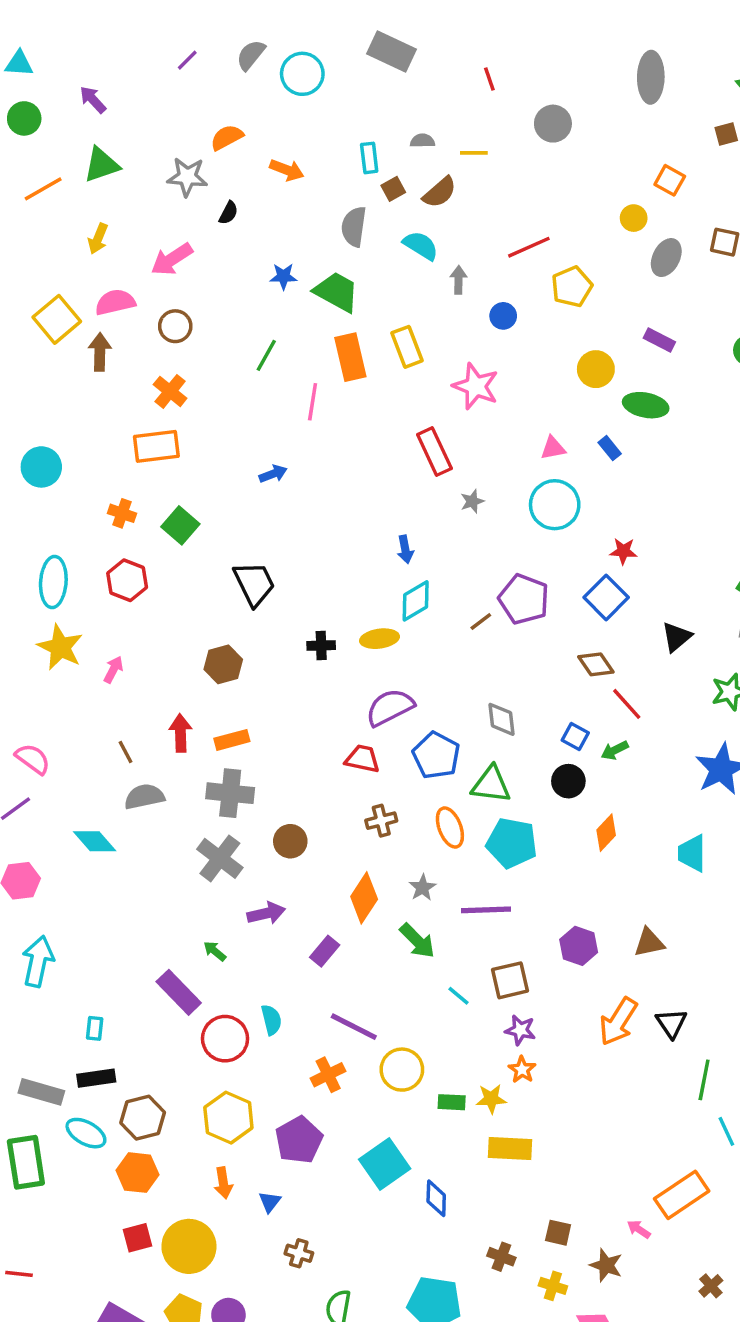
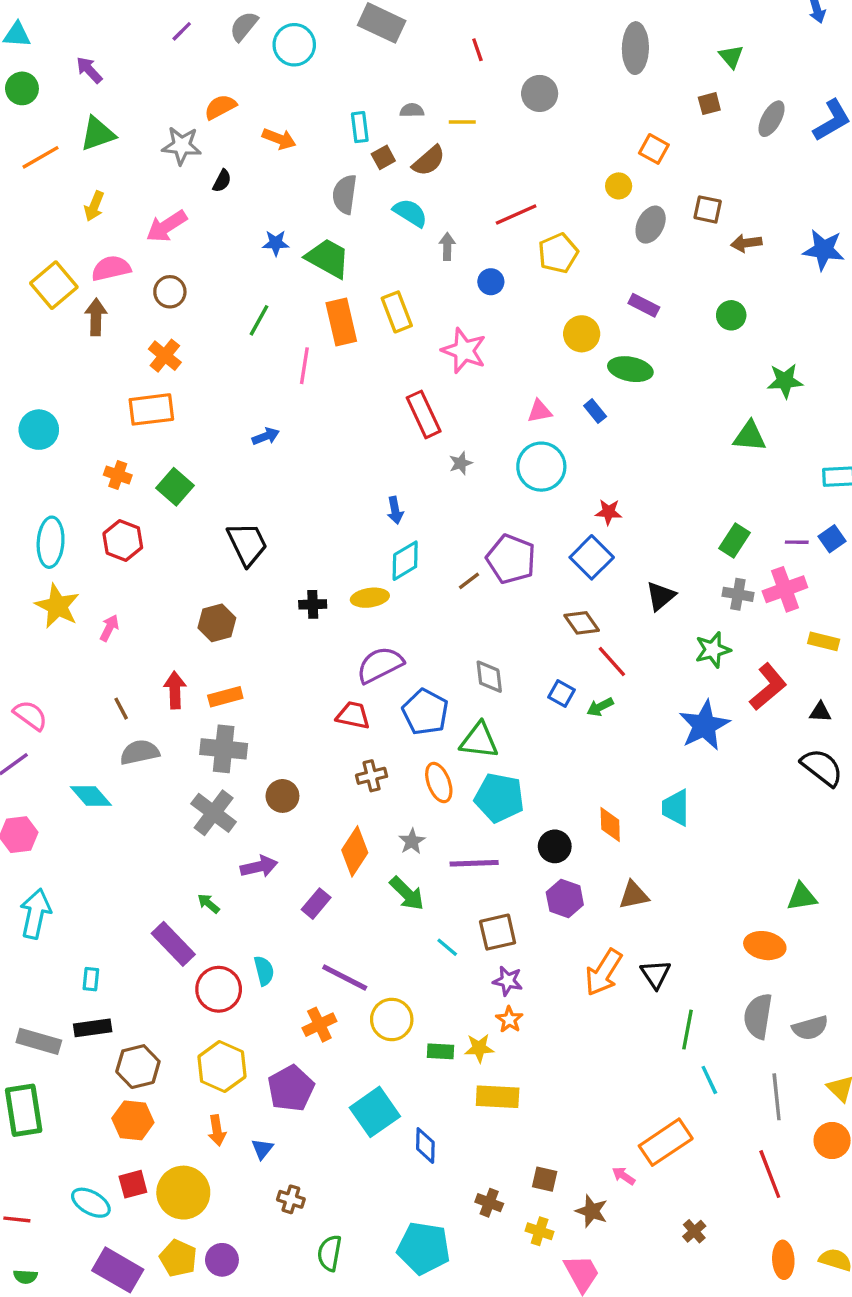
black circle: (568, 781) -> (555, 846), moved
orange diamond: (606, 833) -> (610, 825), moved, turned -45
cyan ellipse: (86, 1133) -> (91, 1203), moved

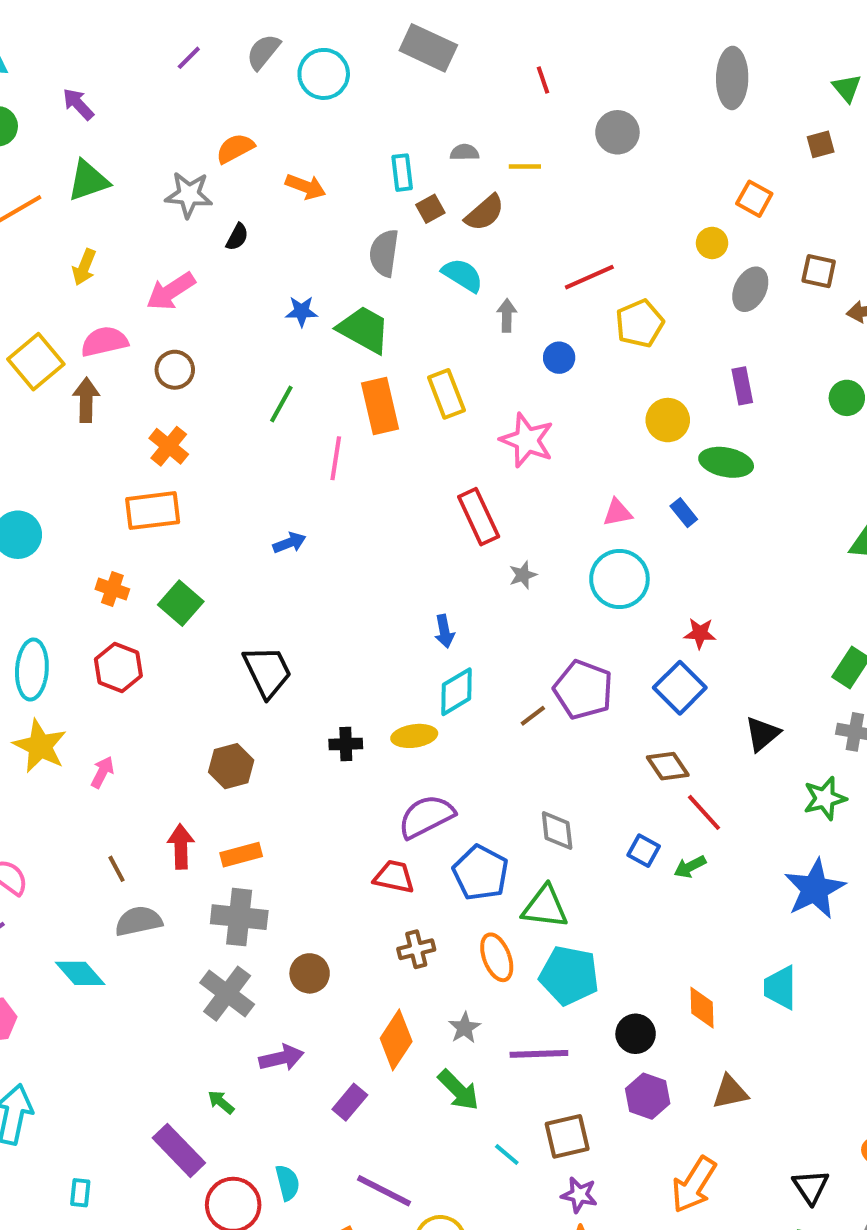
purple rectangle: (644, 305) -> (742, 386), turned 52
black triangle: (656, 974) -> (811, 1187), moved

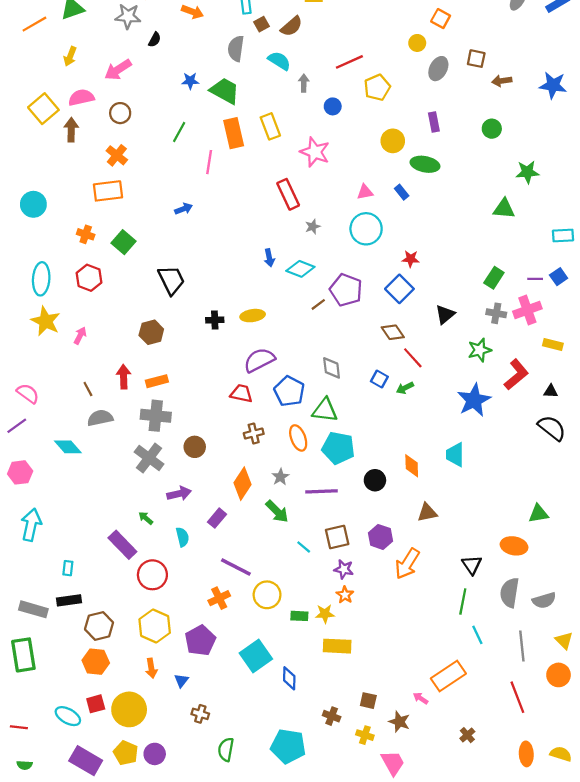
cyan diamond: (456, 692) -> (300, 269), moved, turned 52
purple hexagon: (648, 1096) -> (381, 537), moved
cyan semicircle: (287, 1183) -> (182, 537), moved

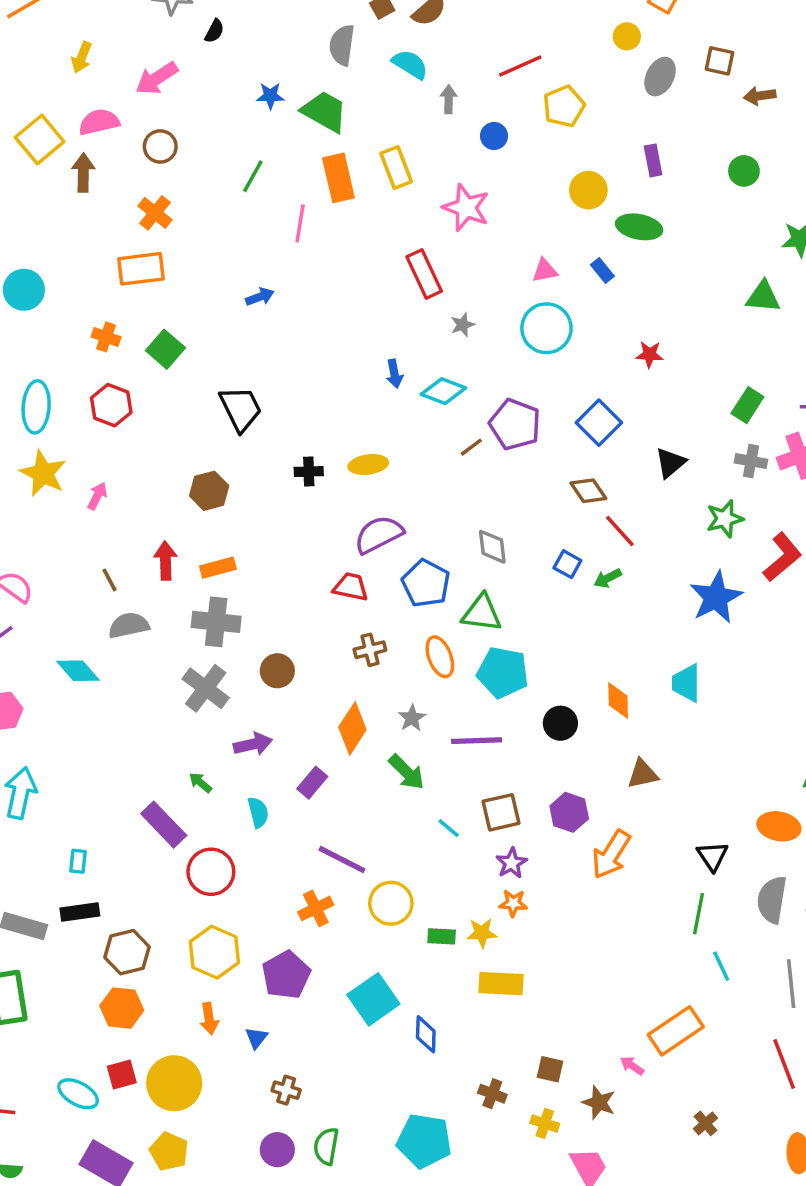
red star: (411, 259) -> (650, 354), moved
purple star: (344, 569) -> (511, 863), turned 30
orange star: (345, 595) -> (513, 903), turned -30
purple circle: (155, 754) -> (277, 1150), moved

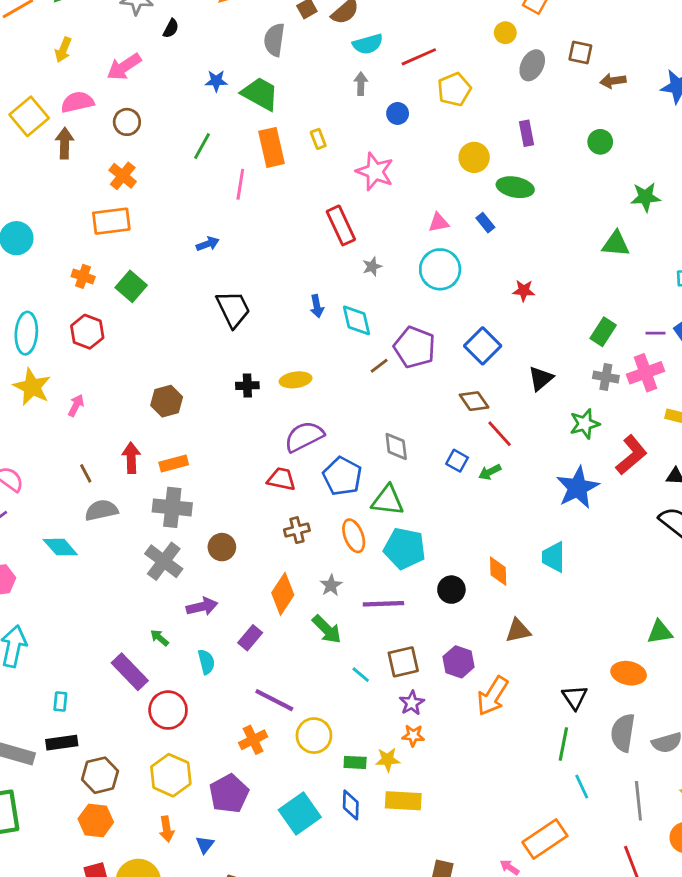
cyan semicircle: (410, 64) -> (368, 44), moved, turned 132
yellow rectangle: (396, 167) -> (318, 139), size x0.6
cyan diamond: (443, 391) -> (356, 320), turned 56
black trapezoid: (241, 409) -> (233, 309), moved
blue diamond: (426, 1034) -> (351, 805), moved

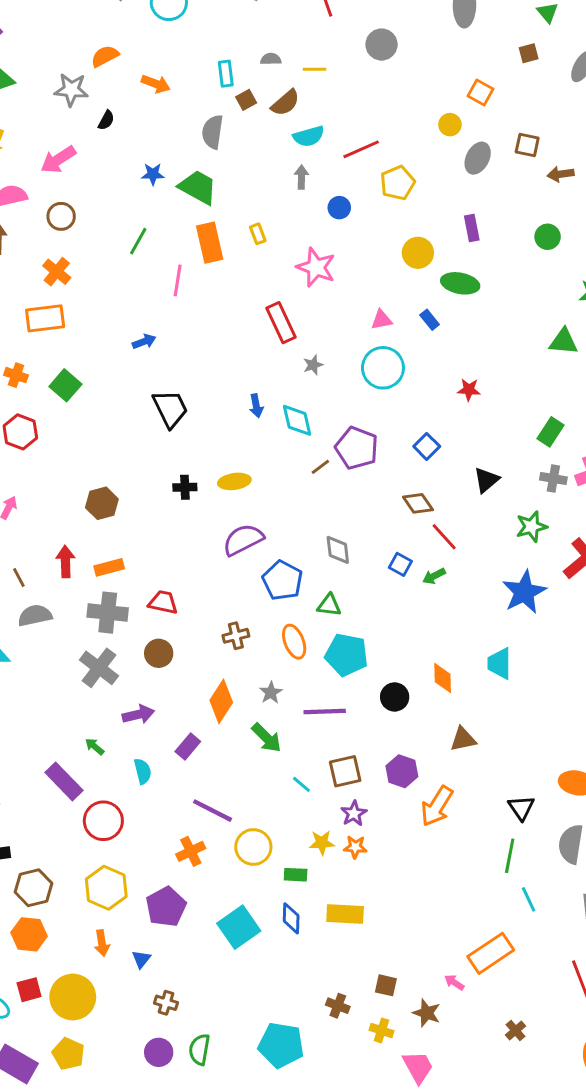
blue square: (483, 346) -> (427, 446), size x0.7
red trapezoid: (281, 479) -> (163, 602), moved
green triangle: (388, 500) -> (329, 605), size x0.7
yellow star: (388, 760) -> (322, 843), moved

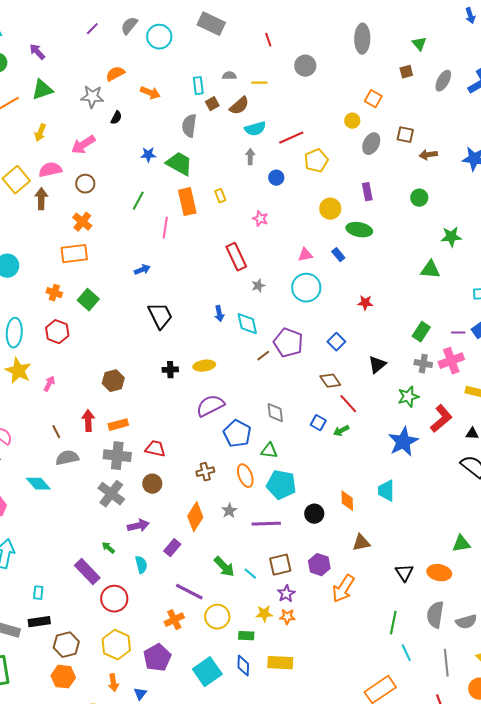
pink star: (316, 267) -> (260, 219), size x0.6
green arrow: (266, 738) -> (224, 567), moved
black triangle: (521, 808) -> (404, 573), moved

